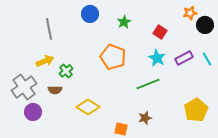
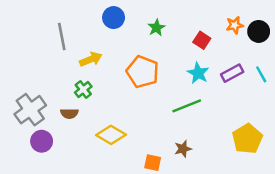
orange star: (190, 13) -> (235, 25), moved
yellow arrow: (45, 61) -> (91, 59), moved

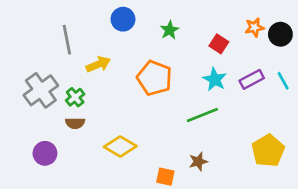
green cross: (83, 89) -> (75, 97), moved
gray cross: (30, 110) -> (41, 90), moved

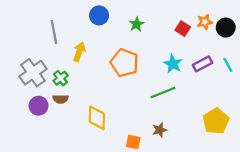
red square: (219, 44) -> (183, 29), moved
yellow arrow: (98, 64) -> (79, 52), turned -48
yellow diamond: (120, 146) -> (97, 118), turned 60
purple circle: (45, 153) -> (39, 106), moved

